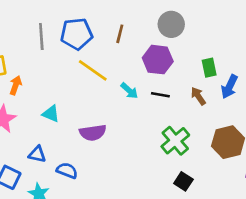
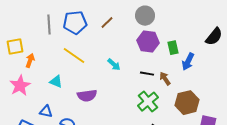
brown line: (120, 34) -> (107, 23), turned 32
purple hexagon: (158, 60) -> (148, 42), moved
yellow line: (93, 70) -> (74, 56), moved
black line: (160, 95) -> (147, 74), moved
brown arrow: (198, 96) -> (165, 79), moved

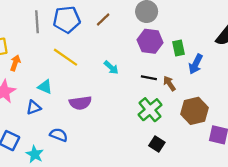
blue triangle: (46, 112) -> (34, 107), moved, turned -32

